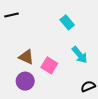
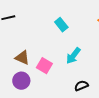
cyan arrow: (80, 55) -> (73, 56), turned 78

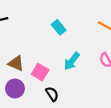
black semicircle: (81, 86) -> (52, 94), moved, turned 80

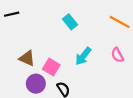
purple circle: (15, 88) -> (36, 84), moved

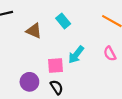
brown triangle: (27, 58) -> (34, 31), moved
pink square: (51, 67) -> (56, 66), moved, turned -35

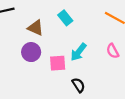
purple circle: (29, 82) -> (31, 52), moved
black semicircle: (57, 87) -> (78, 85), moved

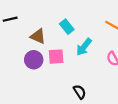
cyan arrow: (78, 52) -> (84, 47), moved
pink square: (58, 63) -> (56, 57), moved

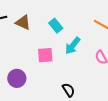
brown triangle: (38, 36) -> (23, 22), moved
purple circle: (34, 60) -> (17, 78), moved

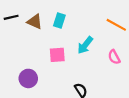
cyan rectangle: (56, 26) -> (59, 21), moved, turned 56

